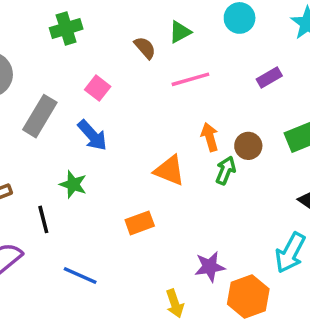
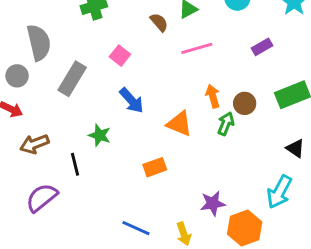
blue arrow: (92, 135) -> (132, 100), moved
blue line: (80, 275) -> (136, 228), moved

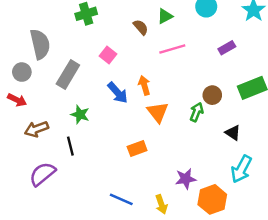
orange arrow: (213, 96) -> (144, 85), moved
orange triangle: (179, 124) -> (158, 112), turned 30
green star: (100, 135) -> (80, 115), moved
black triangle: (295, 148) -> (233, 133), moved

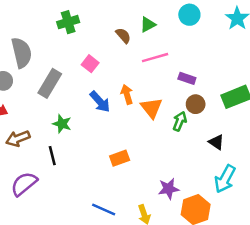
purple rectangle: (227, 48) -> (187, 78), moved, turned 49
orange triangle: (158, 112) -> (151, 108), moved

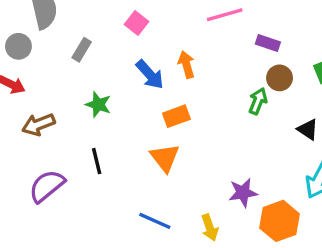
gray rectangle: (50, 83) -> (82, 50), size x0.6
orange triangle: (151, 108) -> (165, 158), moved
black line: (52, 156) -> (97, 161), moved
orange rectangle: (120, 158) -> (176, 116), moved

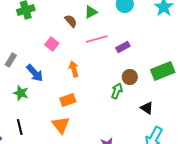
pink square: (137, 23) -> (52, 44), moved
purple rectangle: (268, 43) -> (123, 47), moved, turned -48
blue arrow: (150, 75) -> (35, 73), moved

